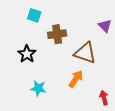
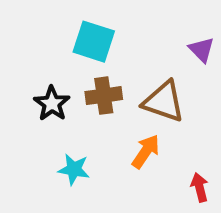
cyan square: (34, 15) -> (94, 42), moved, size x1.5
brown cross: (57, 34) -> (104, 96), moved

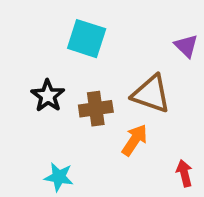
brown cross: (104, 96) -> (96, 109), moved
cyan star: (74, 169) -> (59, 177), moved

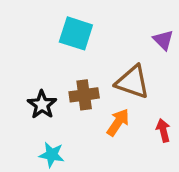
black star: (48, 96) -> (42, 105), moved
red arrow: (184, 173) -> (163, 130), moved

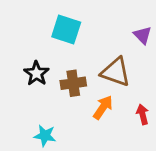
black star: (42, 105) -> (36, 73), moved

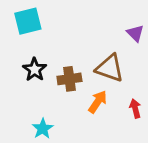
cyan square: (66, 30) -> (28, 21), moved, turned -32
cyan star: (45, 136) -> (43, 129), turned 30

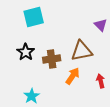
cyan square: (28, 21) -> (34, 17), moved
brown triangle: (110, 68) -> (82, 51), turned -30

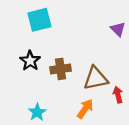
brown triangle: (82, 51) -> (96, 78), moved
orange arrow: (73, 76) -> (85, 109), moved

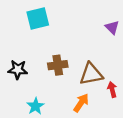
black star: (30, 61) -> (18, 70), moved, turned -30

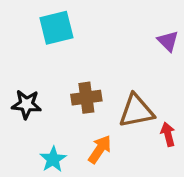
orange arrow: (81, 103) -> (100, 149), moved

